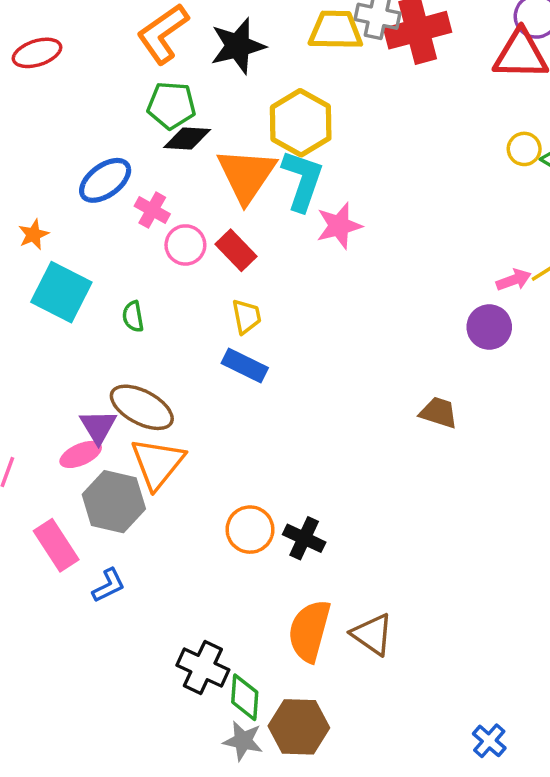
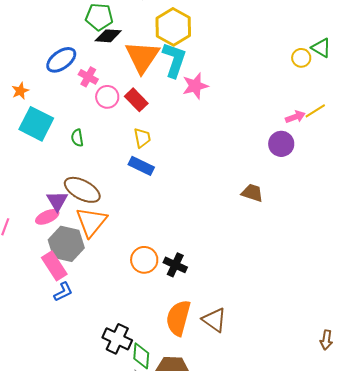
yellow circle: (524, 149) -> (301, 58), moved
pink rectangle: (56, 545) -> (54, 266), moved

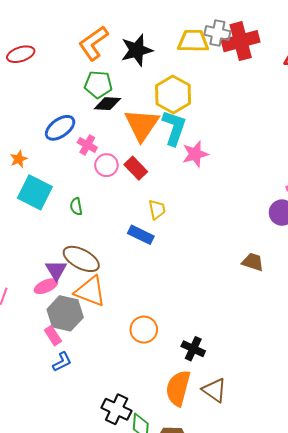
yellow trapezoid: (142, 138) -> (157, 210), moved
orange triangle: (91, 222) -> (90, 291), turned -48
black cross: (175, 265) -> (193, 349), moved
pink rectangle: (54, 266) -> (53, 336), size x0.7

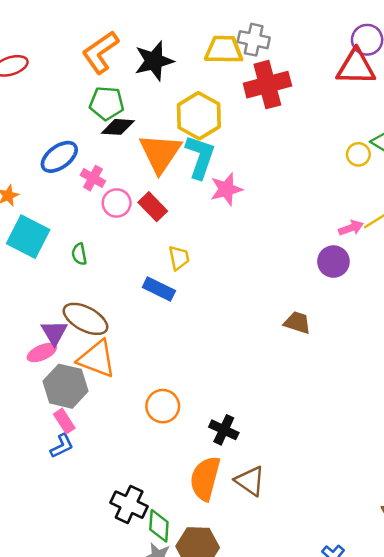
red cross: (241, 41) -> (267, 85), moved
pink rectangle: (53, 336) -> (64, 421), moved

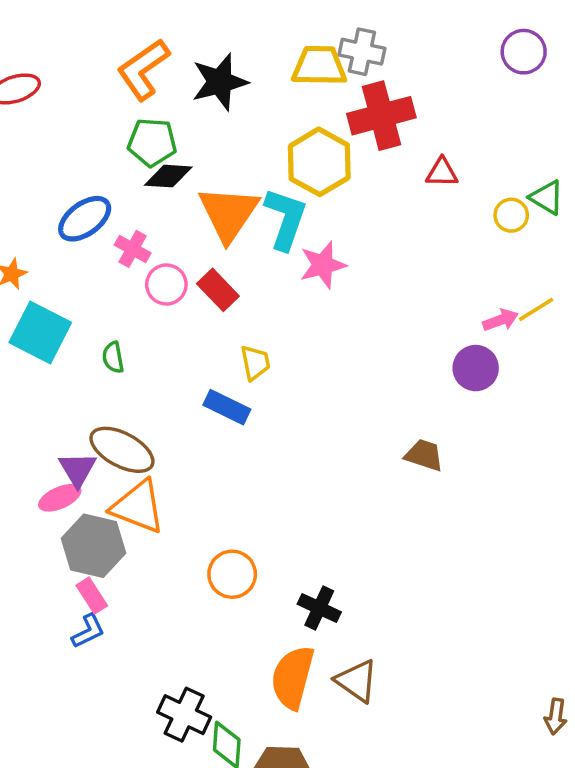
red triangle: (356, 67) -> (442, 173), moved, size x0.6
yellow hexagon: (199, 116) -> (319, 162), moved

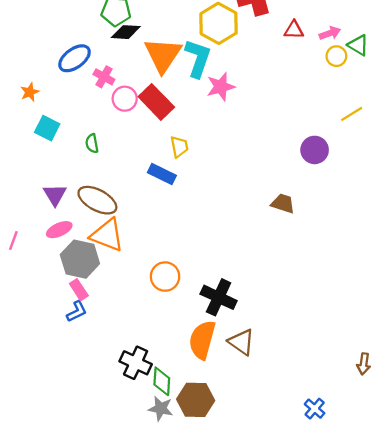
red rectangle: (218, 290) -> (156, 102), size x1.4
pink arrow: (501, 320) -> (330, 33), moved
cyan square: (40, 332) -> (47, 128), size x0.7
purple triangle: (78, 469) -> (55, 195), moved
black cross: (319, 608) -> (219, 297), size x1.4

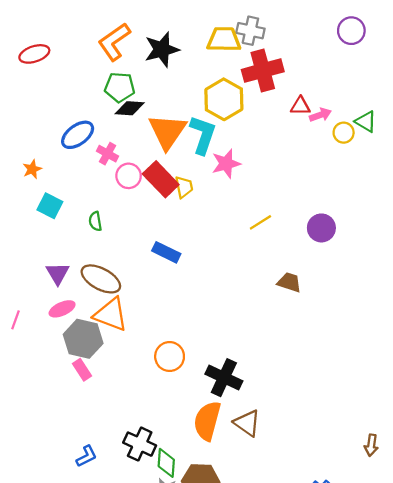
pink arrow: (330, 33) -> (320, 115), moved
yellow line: (352, 114) -> (260, 222), moved
yellow trapezoid: (179, 147) -> (184, 187), moved
blue L-shape: (77, 311) -> (86, 456), moved

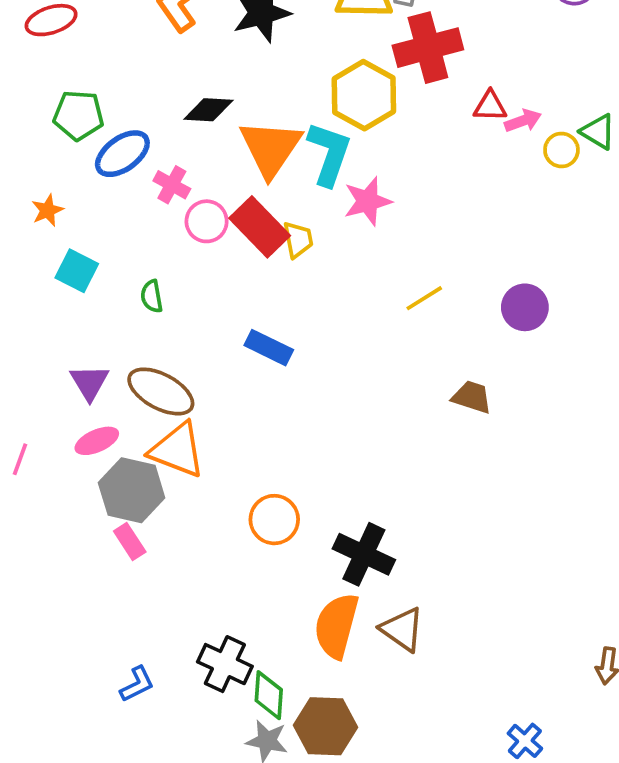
green pentagon: (120, 87) -> (79, 115), moved

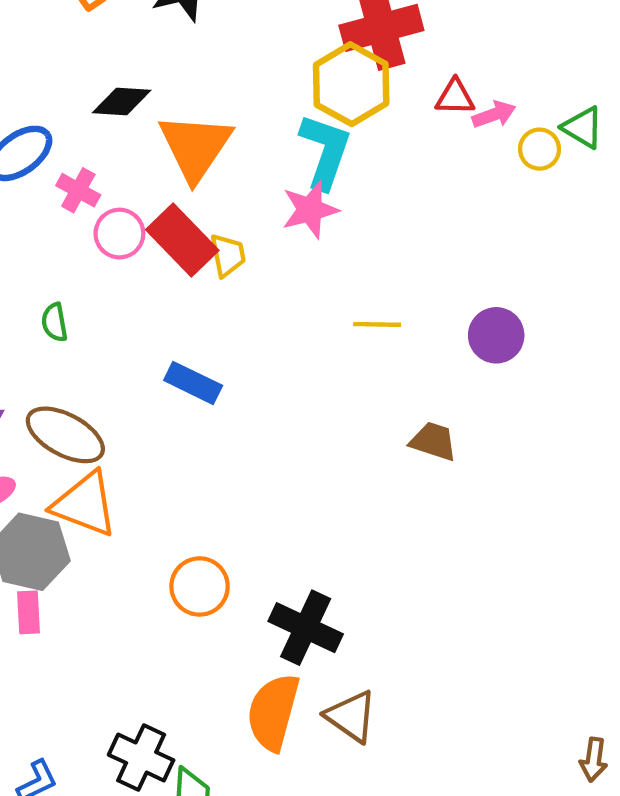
yellow hexagon: (364, 95) -> (351, 84), moved
cyan L-shape: (329, 154) -> (325, 151), moved
yellow line: (424, 298) -> (377, 324), turned 33
pink rectangle: (130, 541) -> (29, 612), turned 30

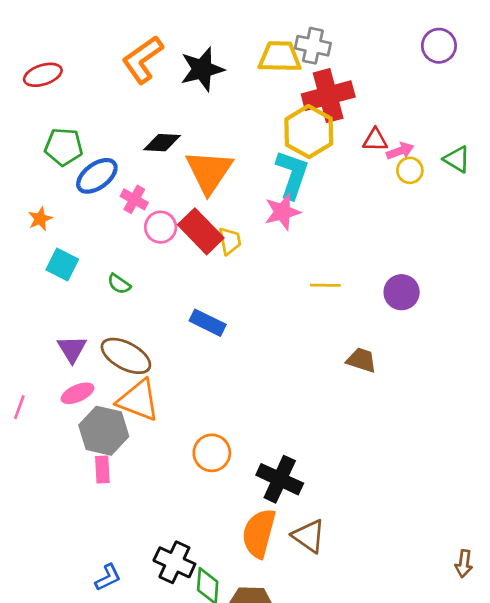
yellow circle: (539, 149) -> (410, 170), moved
green semicircle: (54, 322) -> (119, 284), turned -45

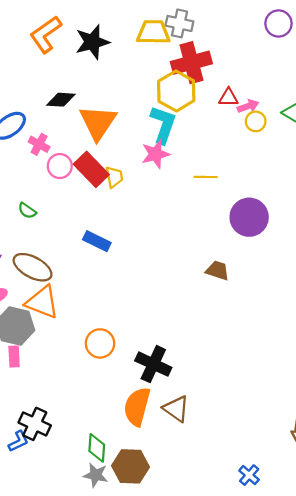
yellow line: (325, 285) -> (206, 177), moved
purple circle: (402, 292) -> (249, 217), size x1.4
black cross: (174, 562) -> (35, 424), moved

